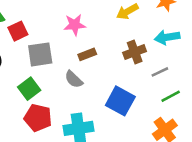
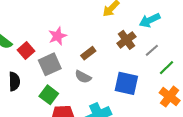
pink star: (75, 25) -> (58, 36), moved

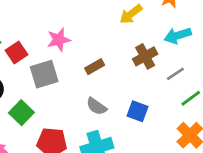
gray semicircle: (83, 77) -> (96, 106), moved
blue square: (126, 83) -> (138, 111), size x0.7
green square: (49, 95) -> (21, 113), moved

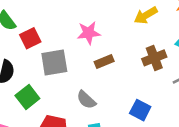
pink star: (59, 40) -> (89, 33), moved
gray semicircle: (96, 106) -> (86, 100), moved

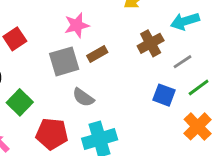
gray square: (54, 62) -> (64, 61), moved
blue square: (140, 110) -> (164, 95), moved

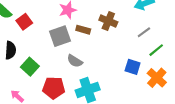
brown cross: (151, 43) -> (108, 21), moved, turned -36
brown rectangle: (97, 54) -> (83, 30), turned 48
blue square: (164, 95) -> (133, 67), moved

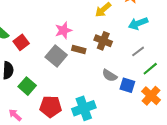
gray square: (60, 36) -> (56, 56), turned -30
gray semicircle: (75, 61) -> (110, 75), moved

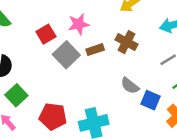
red square: (21, 42) -> (46, 34), moved
brown rectangle: (79, 49) -> (95, 50), turned -40
green square: (27, 86) -> (16, 95), moved

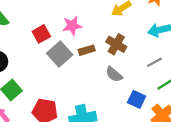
gray semicircle: (130, 86) -> (114, 74), moved

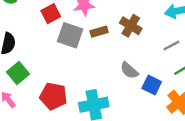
gray square: (60, 54) -> (70, 35), turned -30
gray semicircle: (114, 74) -> (129, 70), moved

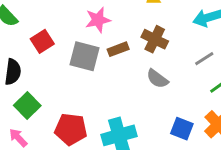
red square: (51, 14) -> (42, 41), moved
gray semicircle: (129, 70) -> (157, 79), moved
blue square: (152, 85) -> (182, 129), moved

